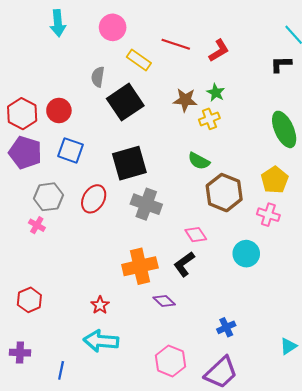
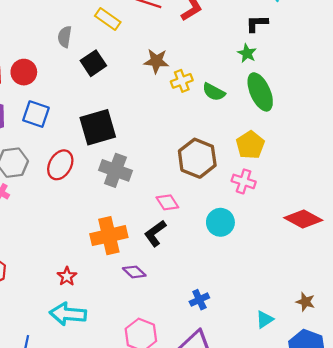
green star: (216, 93) -> (247, 53), moved
black square: (125, 102) -> (93, 63), size x0.7
green semicircle: (199, 161) -> (214, 92), moved

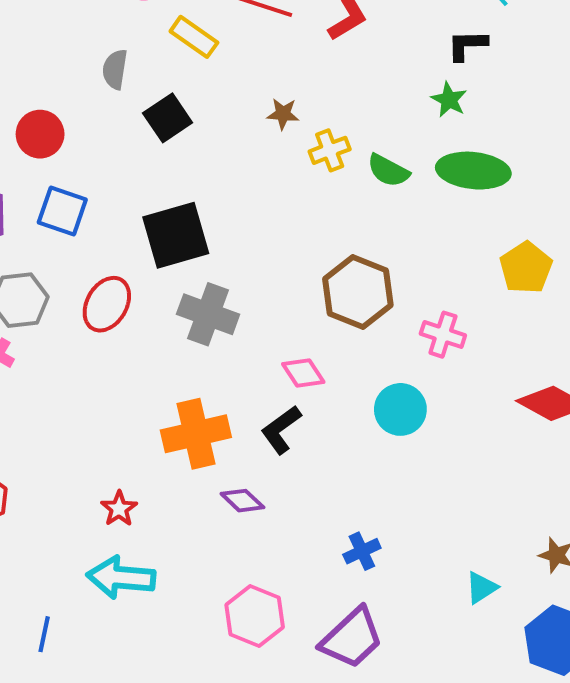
brown star: (156, 61) -> (283, 114), size x0.7
green ellipse: (260, 92) -> (473, 171), turned -60
yellow pentagon: (250, 145) -> (526, 268), moved

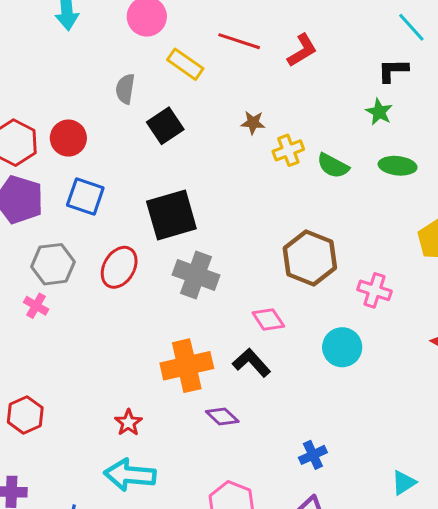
green ellipse: (473, 171) -> (398, 166), size x0.7
black L-shape: (281, 430) -> (251, 363), turned 84

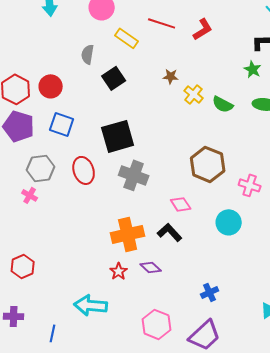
yellow cross: (288, 150) -> (194, 94), turned -30
red ellipse: (119, 267) -> (84, 170), turned -48
red star: (128, 423) -> (119, 271), moved

